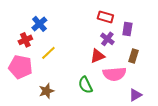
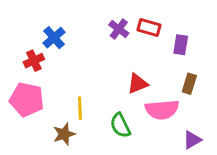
purple cross: (107, 39) -> (119, 29), moved
yellow line: (48, 53) -> (80, 108), moved, turned -49

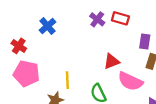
purple rectangle: (181, 45) -> (145, 41), moved
red cross: (34, 61) -> (19, 46), moved, turned -32
pink semicircle: (162, 110) -> (130, 81), turned 30

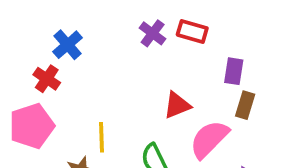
red cross: (19, 46) -> (47, 79), moved
pink pentagon: (27, 74) -> (32, 126), turned -30
pink semicircle: (130, 81) -> (209, 139), turned 110

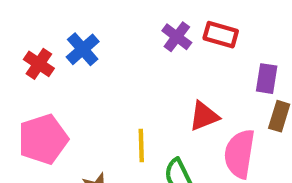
red cross: (47, 79) -> (39, 64), moved
yellow line: (102, 137) -> (141, 145), moved
pink semicircle: (209, 139) -> (240, 154), turned -36

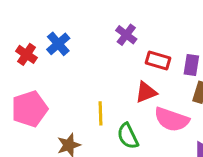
red rectangle: (221, 35) -> (158, 60), moved
pink semicircle: (240, 154) -> (172, 119), turned -80

